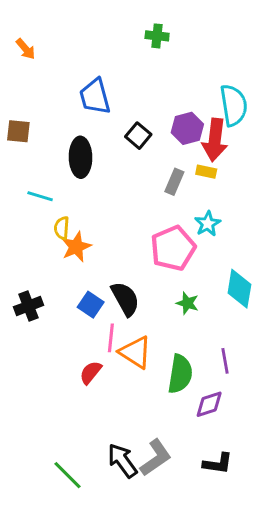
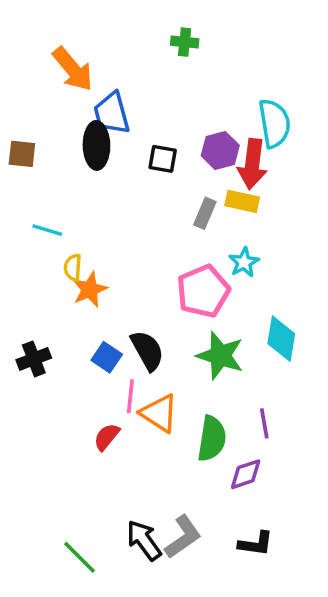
orange arrow: (26, 49) -> (73, 69), moved, size x1.8
black square: (138, 136) -> (163, 159), turned -30
black ellipse: (81, 157) -> (96, 145), moved
yellow rectangle: (206, 172) -> (242, 201), size x1.4
green star: (187, 303) -> (220, 356), size x1.8

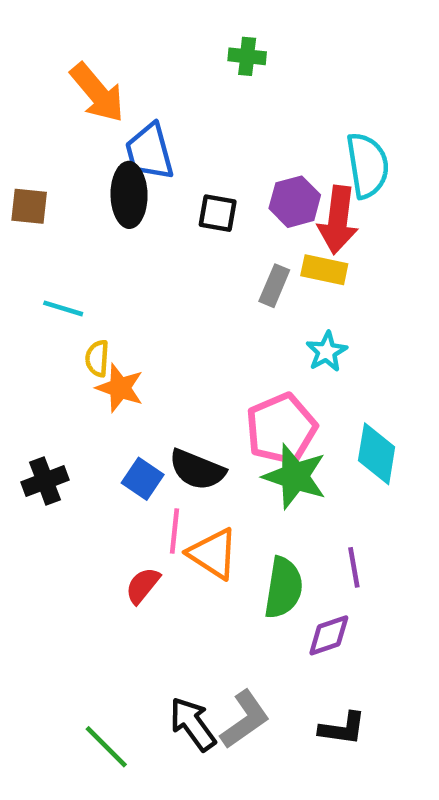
orange star: (90, 289) -> (120, 388), turned -30
pink pentagon: (203, 291) -> (281, 429), moved
black semicircle: (147, 350) -> (197, 470), turned 141

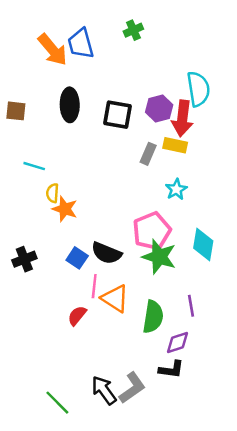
green cross: (247, 56) -> (133, 30), turned -30
blue trapezoid: (149, 152) -> (81, 44), moved
black square: (218, 213) -> (117, 115), size x1.4
black L-shape: (342, 729) -> (171, 369), moved

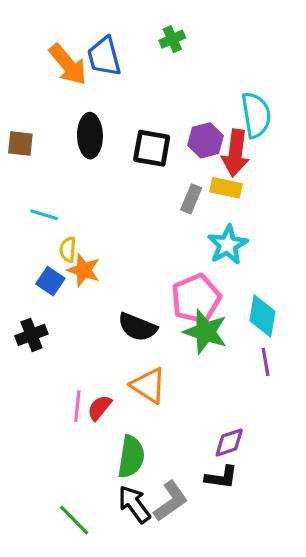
cyan star: (176, 189) -> (228, 245), size x1.4
blue square: (77, 258) -> (50, 281), moved
pink line: (94, 286) -> (77, 406), moved
purple line: (191, 306) -> (266, 362), moved
green semicircle: (153, 317) -> (131, 457), moved

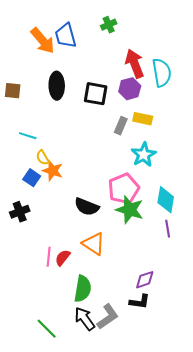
red arrow: (236, 153) -> (135, 64), moved, turned 152
yellow semicircle: (68, 250) -> (43, 158), turned -35

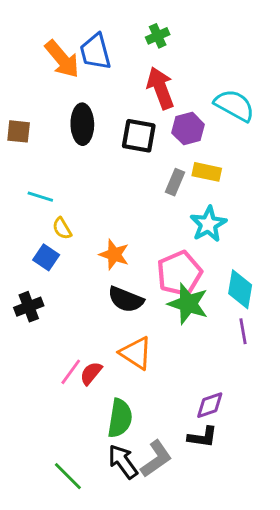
red arrow: (135, 64) -> (161, 88), moved
cyan semicircle: (162, 73) -> (234, 105), turned -52
orange star: (53, 171) -> (114, 255), moved
pink line: (49, 257) -> (71, 372), turned 30

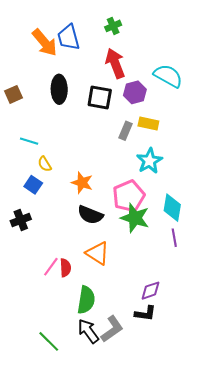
brown square: (19, 131) -> (13, 94), turned -30
red semicircle: (91, 373) -> (65, 268), turned 138

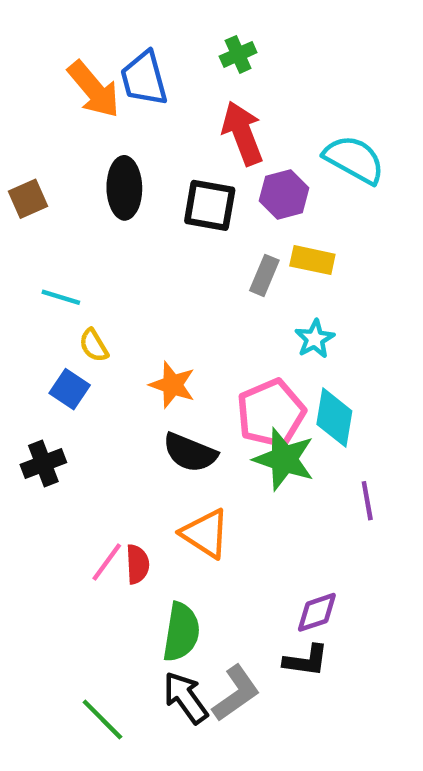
cyan star: (149, 161) -> (315, 339), size x0.7
cyan diamond: (172, 208) -> (334, 418), moved

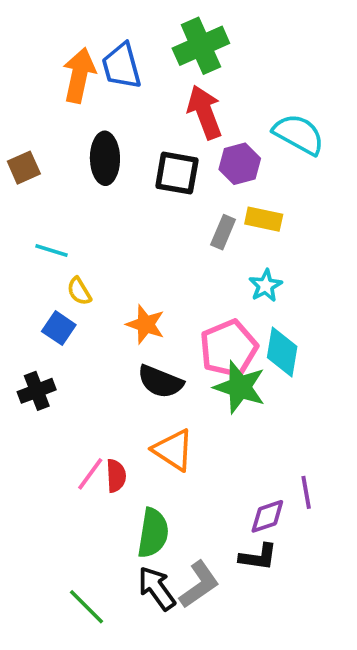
green cross: (238, 54) -> (201, 46), size x1.8
orange arrow: (94, 89) -> (79, 75), turned -128
purple line: (367, 501) -> (306, 492), moved

